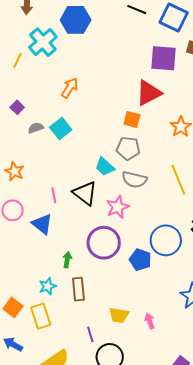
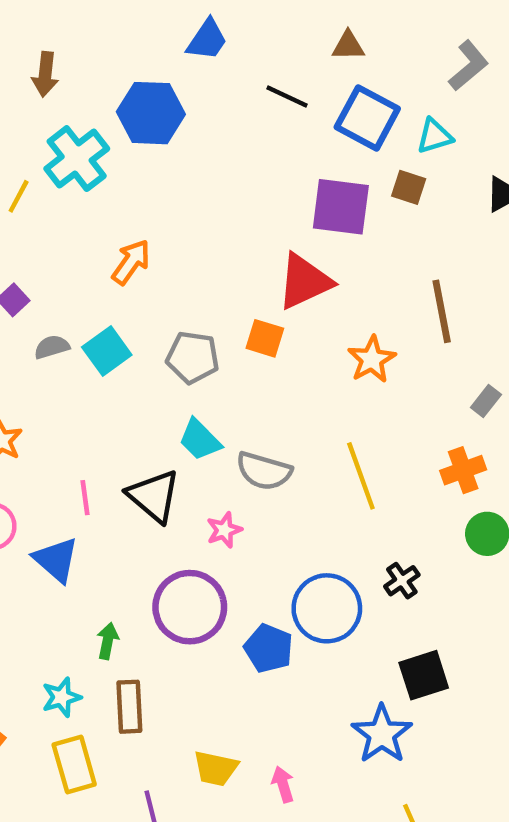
gray pentagon: (128, 148) -> (193, 357), moved
pink star: (118, 207) -> (224, 530), size x0.7
yellow rectangle: (41, 316) -> (74, 765), moved

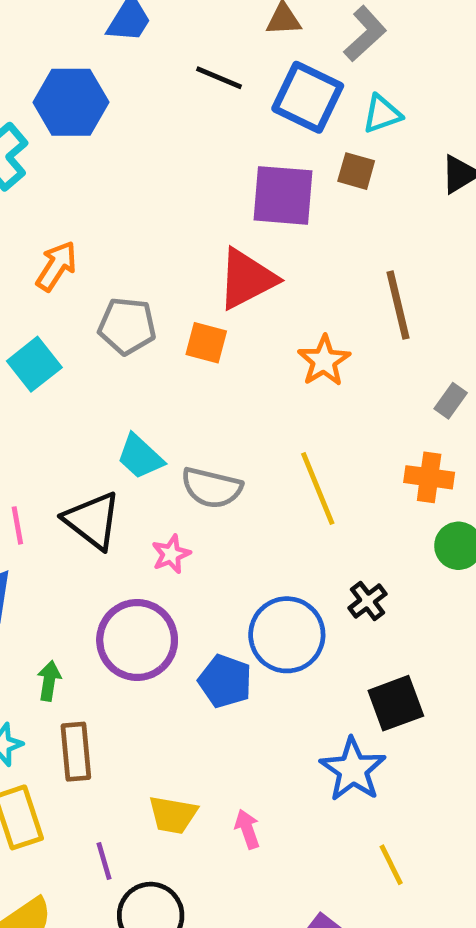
gray L-shape: (468, 66) -> (365, 34), moved
gray pentagon: (193, 357) -> (127, 326), moved
orange cross: (463, 470) -> (429, 477), turned 30

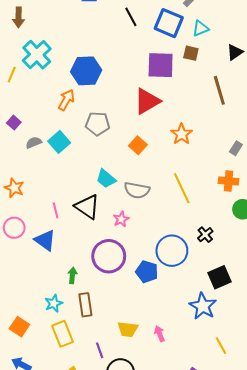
black line: (219, 78) -> (131, 17), turned 42
blue hexagon: (71, 102) -> (86, 71), moved
brown line: (398, 305) -> (219, 90), moved
orange square: (206, 343) -> (138, 145), moved, turned 30

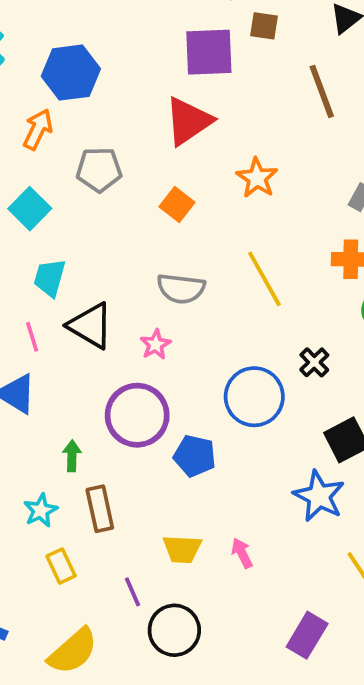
cyan trapezoid: (106, 179) -> (50, 278), moved, turned 70
blue pentagon: (147, 272) -> (195, 456), moved
yellow rectangle: (62, 334) -> (61, 566), size x0.7

